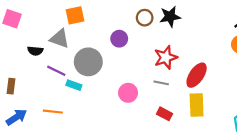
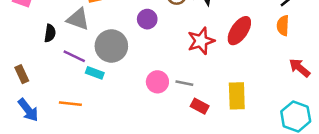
black semicircle: (35, 51) -> (50, 33), turned -88
red ellipse: (197, 75) -> (239, 31), moved
gray line: (161, 83) -> (184, 83), moved
brown rectangle: (11, 86) -> (22, 74), turned -32
blue arrow: (16, 117) -> (28, 110), turned 85

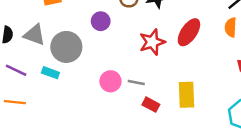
gray triangle: (78, 19) -> (34, 35), moved
purple line: (74, 56) -> (16, 70), moved
orange line: (70, 104) -> (15, 102), moved

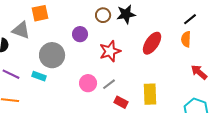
gray triangle: (34, 35) -> (21, 30), moved
red star: (152, 42) -> (110, 51), moved
gray line: (136, 83) -> (109, 84), turned -48

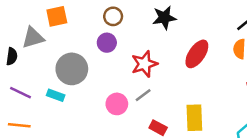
brown circle: (103, 15) -> (113, 16), moved
gray triangle: (21, 30) -> (33, 38), turned -36
gray line: (109, 84) -> (143, 95), moved

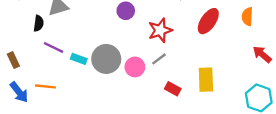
gray circle: (72, 69) -> (106, 59), moved
purple line: (21, 93) -> (53, 47), moved

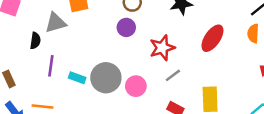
purple line: (53, 47) -> (51, 66), turned 72
gray line: (159, 59) -> (173, 75), moved

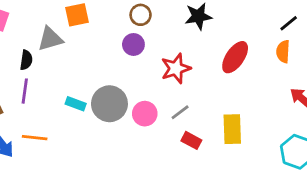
purple line: (51, 66) -> (25, 91), moved
gray line: (173, 75) -> (180, 112), moved

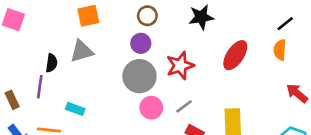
gray triangle: (50, 39) -> (82, 51), moved
black semicircle: (26, 60) -> (52, 63), moved
cyan rectangle: (76, 104) -> (75, 109), moved
gray circle: (109, 104) -> (139, 76), moved

